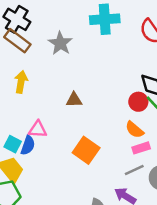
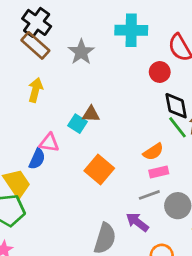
red circle: (138, 102) -> (160, 72), moved
orange semicircle: (134, 130) -> (153, 152), turned -78
cyan square: (13, 144) -> (77, 124), moved

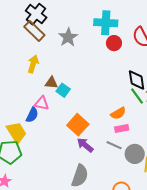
red circle: (160, 72) -> (114, 43), moved
brown triangle: (91, 114) -> (51, 83), moved
gray line: (149, 195) -> (114, 145), turned 42
purple arrow: (137, 222) -> (85, 145), moved

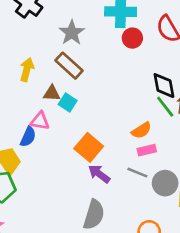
brown rectangle: (34, 31) -> (69, 66), moved

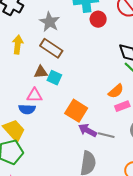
yellow arrow: (27, 69) -> (18, 45), moved
blue semicircle: (28, 137) -> (27, 109), turned 77
gray line: (137, 173) -> (106, 135), moved

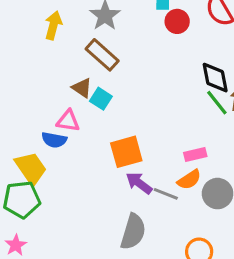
yellow arrow: (18, 45) -> (53, 25), moved
brown triangle: (41, 72) -> (82, 88), turned 32
orange semicircle: (116, 91) -> (189, 180), moved
orange square: (76, 111) -> (126, 152), turned 35

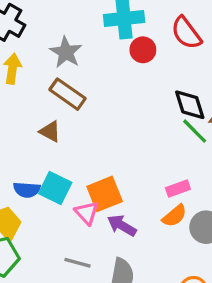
cyan square: (101, 99) -> (55, 188), moved, size x1.4
pink triangle: (68, 121) -> (87, 213), moved, turned 45
gray line: (166, 194) -> (78, 263), moved

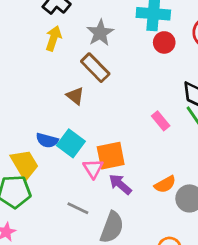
pink rectangle: (178, 189) -> (161, 121), moved, turned 60

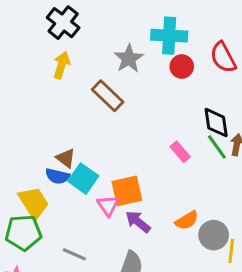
gray star: (100, 33) -> (129, 58), moved
brown triangle: (75, 96) -> (66, 158), moved
gray line: (78, 208) -> (74, 254), moved

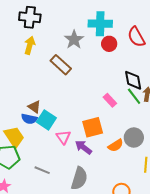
black cross: (63, 23) -> (30, 17), turned -30
orange square: (127, 191) -> (93, 127), moved
gray circle: (214, 235) -> (134, 138), moved

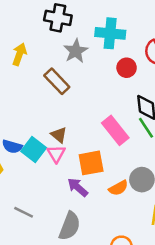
black cross: (30, 17) -> (58, 18), moved
red circle: (109, 44) -> (127, 68), moved
pink rectangle: (110, 100) -> (115, 130), size x1.6
brown triangle: (34, 107) -> (59, 135), moved
pink triangle: (63, 137) -> (56, 154), moved

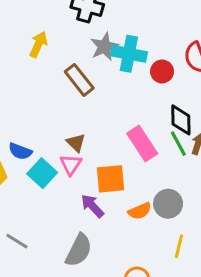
cyan cross: (110, 33) -> (129, 54), moved
cyan square: (34, 149) -> (42, 173), moved
gray line: (24, 212) -> (17, 241), moved

